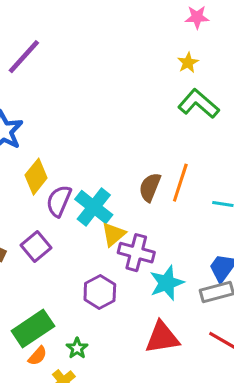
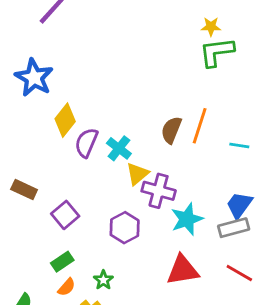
yellow star: (188, 63) -> (211, 27), moved, turned 30
green L-shape: (199, 104) -> (217, 52), turned -48
cyan cross: (94, 207) -> (119, 148), size x0.7
purple square: (36, 246) -> (65, 215), moved
green rectangle: (33, 328) -> (62, 262), size x0.6

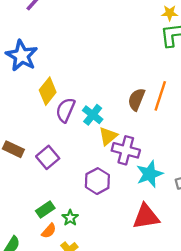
purple square: (65, 215) -> (48, 157), moved
green star: (103, 280) -> (70, 218), moved

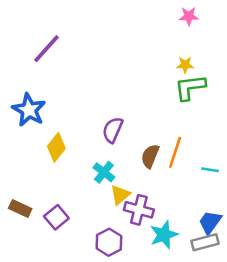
purple semicircle: (65, 110) -> (113, 130), moved

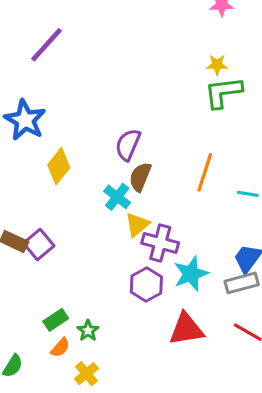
brown semicircle: (150, 156) -> (140, 177), moved
purple square: (56, 217) -> (39, 245), moved
purple hexagon: (109, 242) -> (146, 284), moved

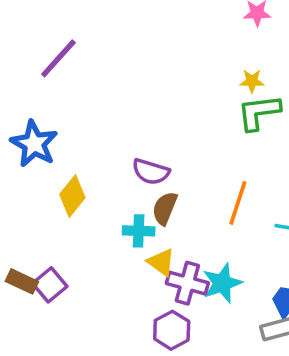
purple semicircle: (128, 145) -> (151, 172), turned -96
cyan cross: (117, 197) -> (139, 231), turned -36
yellow triangle: (137, 225) -> (161, 262), turned -44
cyan star: (191, 274) -> (222, 283), moved

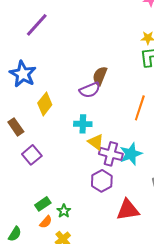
purple semicircle: (151, 172) -> (90, 90), turned -40
brown semicircle: (165, 208) -> (100, 76), moved
brown rectangle: (22, 281) -> (16, 127), moved, turned 30

